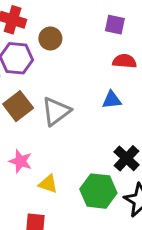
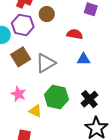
red semicircle: (124, 61) -> (75, 34), moved
green hexagon: (98, 191) -> (56, 97), moved

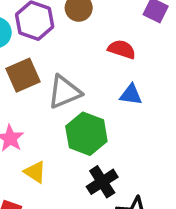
green hexagon: (56, 97) -> (86, 134), moved
black cross: (89, 99) -> (102, 182), moved

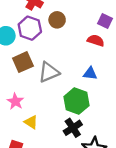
red semicircle: (122, 49) -> (96, 40), moved
green hexagon: (86, 134) -> (76, 101), moved

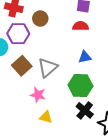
pink star: (15, 101) -> (38, 95), moved

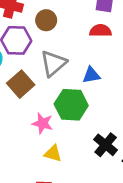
blue triangle: (85, 57) -> (91, 75), moved
gray triangle: (48, 68) -> (53, 63), moved
green hexagon: (80, 86) -> (71, 105), moved

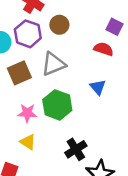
blue triangle: (91, 75) -> (98, 87), moved, turned 42
pink star: (42, 123) -> (27, 113), turned -30

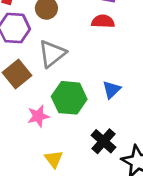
blue triangle: (98, 87) -> (112, 90), moved, turned 42
yellow triangle: (28, 142) -> (54, 159), moved, turned 35

